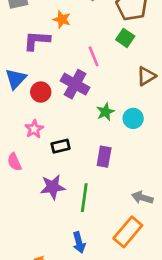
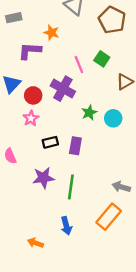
green square: (125, 38) -> (102, 59), moved
pink star: (34, 129) -> (31, 118), moved
purple rectangle: (104, 157) -> (75, 146), moved

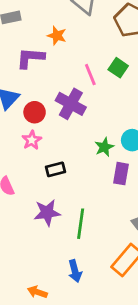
green star: (89, 113) -> (104, 147), moved
purple rectangle: (75, 146) -> (121, 174), moved

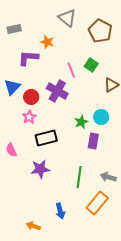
black rectangle: (55, 169) -> (46, 138), size x1.5
green line: (81, 224) -> (79, 177), moved

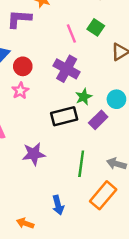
purple cross: (57, 91) -> (67, 69), moved
cyan circle: (101, 117) -> (116, 99), moved
black rectangle: (46, 138) -> (64, 116), moved
purple rectangle: (93, 141) -> (98, 120), turned 35

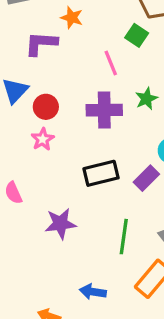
green square: (96, 27) -> (137, 35), moved
purple cross: (67, 69) -> (104, 110), turned -30
green star: (84, 97) -> (146, 99), moved
blue arrow: (58, 205) -> (93, 292), turned 114

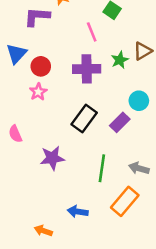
black rectangle: (101, 173) -> (84, 119), turned -40

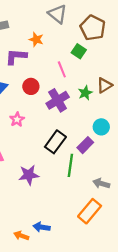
red circle: (41, 66) -> (31, 86), moved
purple cross: (87, 69) -> (58, 100), turned -30
green line: (102, 168) -> (70, 165), moved
blue arrow: (78, 212) -> (42, 227), moved

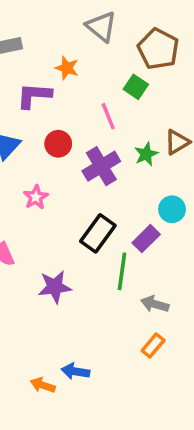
gray arrow: (101, 183) -> (155, 304), moved
orange rectangle: (90, 211) -> (153, 345), size x0.6

